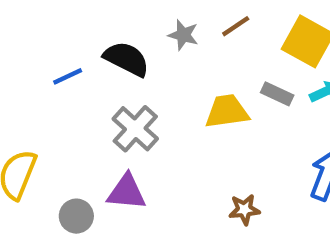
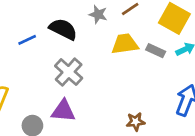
yellow trapezoid: (227, 111) -> (125, 44), moved

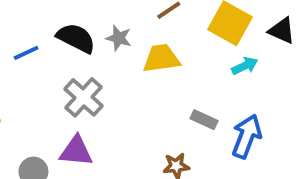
gray star: (98, 14) -> (119, 38), moved
gray rectangle: (156, 51) -> (204, 120), moved

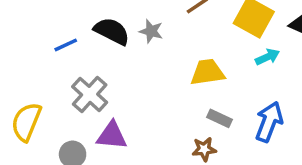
yellow trapezoid: (161, 58) -> (208, 72), moved
gray cross: (83, 97) -> (90, 94), moved
gray rectangle: (204, 120) -> (220, 118), moved

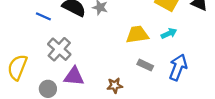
blue line: (66, 45) -> (43, 16), turned 49
cyan arrow: (267, 57) -> (169, 33), moved
brown star: (204, 149) -> (115, 85), moved

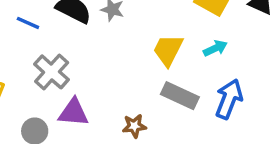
yellow trapezoid: (137, 35) -> (168, 50), turned -55
gray rectangle: (145, 65) -> (180, 96), size x1.5

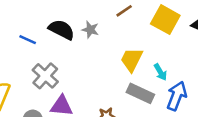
cyan arrow: (215, 48) -> (160, 72), moved, turned 84

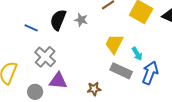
black semicircle: (62, 30) -> (58, 20), turned -95

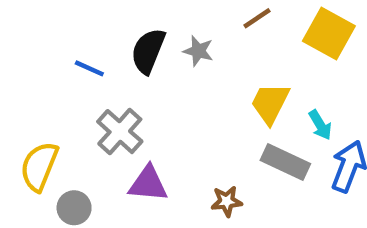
gray circle: (35, 92) -> (74, 208), moved

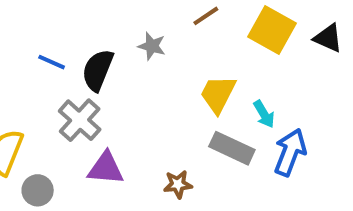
black semicircle: (148, 51) -> (98, 70), moved

